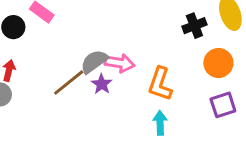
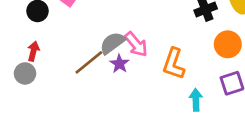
pink arrow: (120, 63) -> (136, 44), turned 40
cyan arrow: (160, 123) -> (196, 100), moved

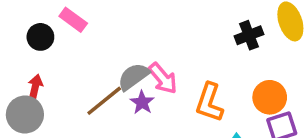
orange circle: (228, 44) -> (270, 97), moved
gray circle: (25, 73) -> (25, 115), size x1.4

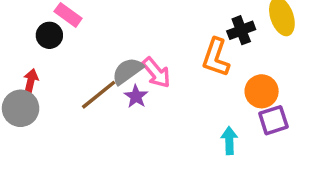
black circle: (40, 37) -> (49, 35), moved
orange L-shape: (209, 102) -> (216, 57), moved

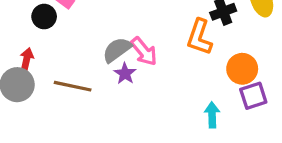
brown line: (99, 95) -> (73, 86), moved, turned 51

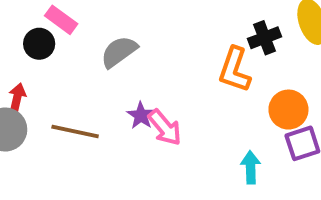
gray semicircle: (117, 50) -> (119, 52), moved
pink arrow: (144, 51) -> (165, 128), moved

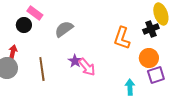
black cross: (265, 38) -> (151, 29), moved
brown line: (75, 131) -> (42, 69), turned 70

